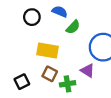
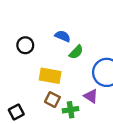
black circle: (32, 17) -> (25, 45), moved
black square: (22, 82) -> (16, 112), moved

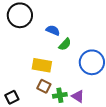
black circle: (25, 45) -> (20, 15), moved, size x1.6
purple triangle: (91, 96) -> (78, 96), moved

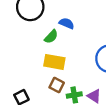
green semicircle: (65, 44) -> (51, 37), moved

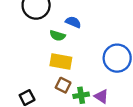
green semicircle: (51, 37) -> (57, 36), turned 64

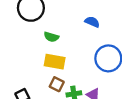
blue semicircle: (73, 22) -> (92, 22), moved

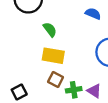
green semicircle: (51, 37) -> (50, 30), turned -144

